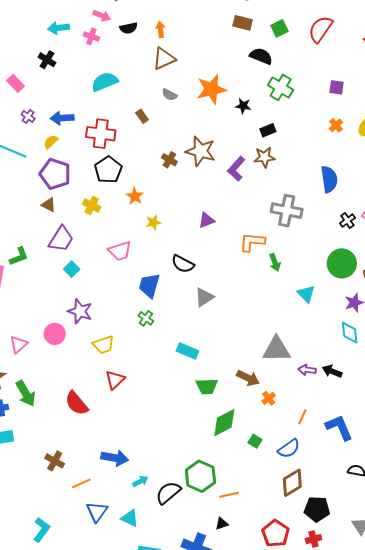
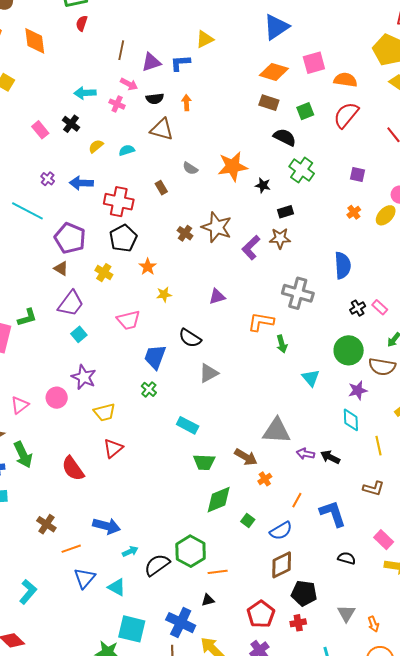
brown triangle: (164, 59) -> (162, 129), moved, turned 35
cyan semicircle: (105, 82) -> (127, 150), size x0.6
pink rectangle: (16, 83) -> (40, 130), moved
yellow semicircle: (51, 142) -> (96, 146), moved

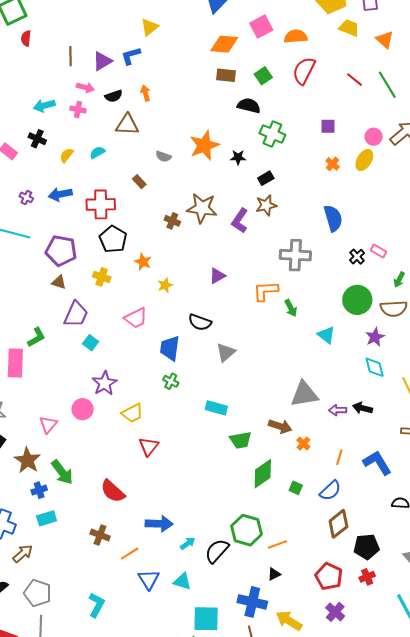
purple star: (84, 377) -> (105, 383), turned 30
red semicircle: (73, 469) -> (113, 491), moved

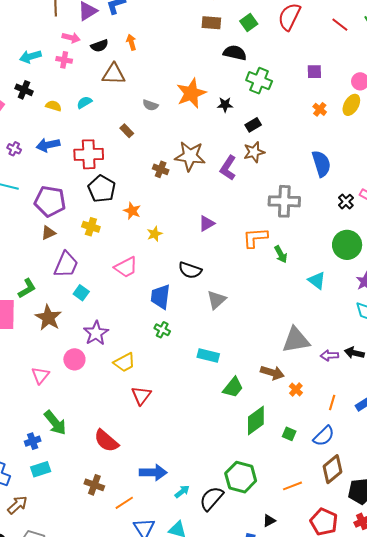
yellow semicircle: (67, 155) -> (54, 106), turned 70
brown triangle: (59, 282) -> (48, 233), turned -42
green trapezoid: (241, 440) -> (233, 387), turned -40
brown star: (27, 460) -> (48, 318), moved
orange line: (278, 544) -> (292, 486), moved

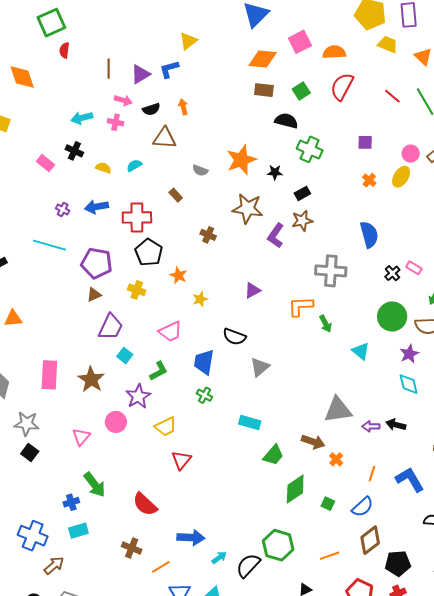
brown star: (190, 156) -> (248, 208), moved
green L-shape: (27, 288) -> (159, 371), moved

